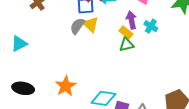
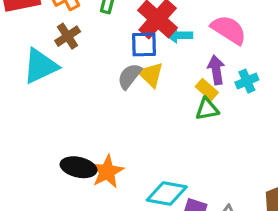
cyan cross: (151, 26) -> (247, 81), turned 32
cyan triangle: (19, 44) -> (40, 66), moved, size x1.4
black ellipse: (23, 88) -> (78, 167), moved

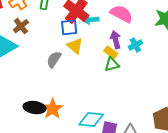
gray semicircle: (129, 76) -> (54, 60), moved

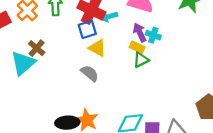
brown cross: (21, 26) -> (37, 48), moved
cyan cross: (135, 45) -> (153, 35), moved, turned -32
gray semicircle: (54, 60) -> (90, 73), moved, turned 108

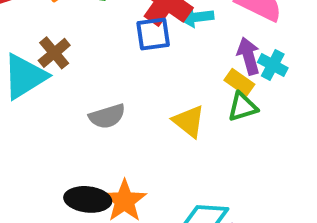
yellow triangle: (97, 48) -> (189, 121), moved
gray semicircle: (90, 73) -> (107, 116), moved, turned 114

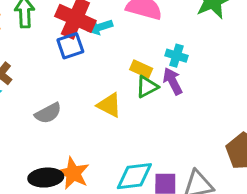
purple arrow: (249, 56) -> (173, 81), moved
cyan cross: (273, 65) -> (176, 56), moved

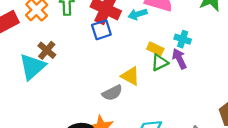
cyan arrow: (100, 27) -> (138, 14), moved
gray semicircle: (48, 113) -> (112, 93), moved

